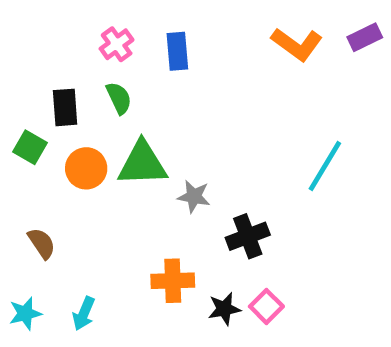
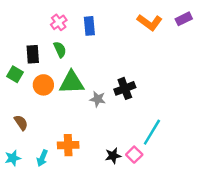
cyan line: (325, 166) -> (152, 132), moved
black cross: (248, 236) -> (125, 88), moved
orange cross: (173, 281) -> (68, 145), moved

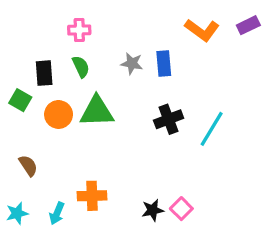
pink cross: (59, 22) -> (79, 30), turned 35
blue rectangle: (89, 26) -> (164, 63), moved
gray star: (98, 99) -> (132, 63), moved
cyan line: (152, 132) -> (212, 129), moved

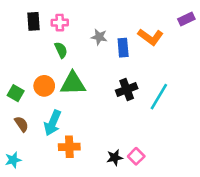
orange L-shape: (202, 30) -> (151, 37), moved
gray star: (132, 63) -> (99, 37), moved
black rectangle: (44, 73) -> (33, 21), moved
green square: (20, 100) -> (16, 93), moved
cyan arrow: (57, 213) -> (53, 123), moved, size x1.5

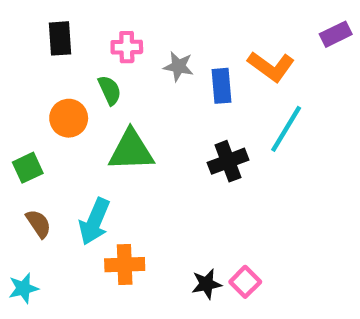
pink cross: (60, 23) -> (127, 47), moved
orange circle: (44, 86) -> (69, 118), moved
green square: (16, 93) -> (28, 168), turned 35
cyan line: (159, 97) -> (286, 129), moved

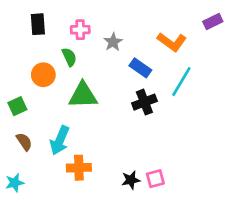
gray star: (178, 66) -> (113, 42), turned 30
blue rectangle: (222, 86) -> (140, 68), moved, turned -50
pink square: (245, 282) -> (155, 179), turned 30

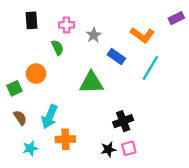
orange circle: (43, 75) -> (36, 74), moved
green triangle: (83, 95) -> (91, 83), moved
black cross: (144, 102) -> (123, 121), moved
cyan star: (15, 183) -> (30, 148), moved

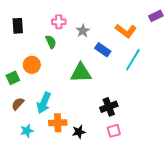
black rectangle: (31, 20) -> (18, 26), moved
brown semicircle: (20, 118) -> (18, 104), turned -104
black star: (108, 149) -> (79, 132), moved

